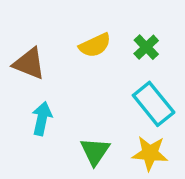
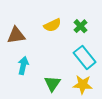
brown triangle: (29, 64) -> (16, 35), turned -30

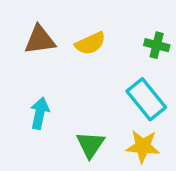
green cross: (81, 26) -> (157, 45), moved, turned -32
brown triangle: (16, 35) -> (40, 40), moved

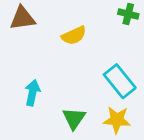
brown triangle: (40, 40) -> (22, 18), moved
green cross: (157, 45) -> (128, 14), moved

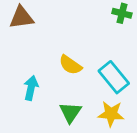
yellow semicircle: (74, 35) -> (70, 65), moved, turned 60

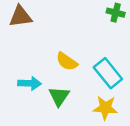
cyan arrow: (31, 88) -> (29, 83), turned 80
green triangle: (70, 112) -> (59, 96), moved

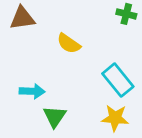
yellow semicircle: (67, 62) -> (69, 43), moved
green triangle: (59, 96) -> (55, 117), moved

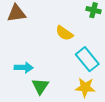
yellow semicircle: (69, 43) -> (64, 33), moved

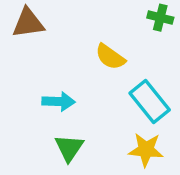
cyan arrow: (24, 68) -> (58, 101), moved

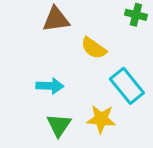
brown triangle: (28, 23) -> (56, 19), moved
yellow star: (146, 150) -> (101, 119), moved

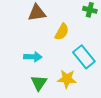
yellow semicircle: (94, 48) -> (62, 32), turned -96

